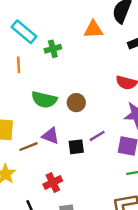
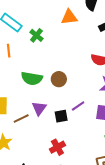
green cross: (53, 49) -> (36, 35), turned -32
purple triangle: (51, 136) -> (39, 108), turned 49
red cross: (53, 183) -> (57, 147), moved

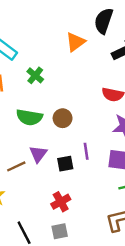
orange triangle: (69, 17) -> (76, 42), turned -30
green cross: (36, 35) -> (35, 75), moved
purple line: (78, 106) -> (86, 151), turned -64

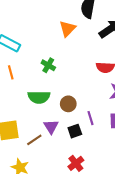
green cross: (35, 75) -> (48, 65), moved
brown circle: (63, 118) -> (68, 104), moved

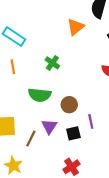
brown line: (34, 140) -> (31, 139), turned -35

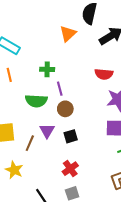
green cross: (52, 63) -> (47, 69), turned -32
purple line: (91, 121) -> (60, 89), moved

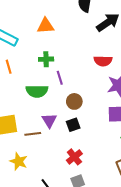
orange triangle: (68, 34) -> (46, 26), moved, turned 42
brown circle: (65, 109) -> (74, 101), moved
brown line: (30, 143) -> (33, 134), turned 63

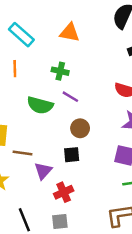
purple line: (60, 78) -> (70, 97), turned -56
purple triangle: (49, 120) -> (43, 171), moved

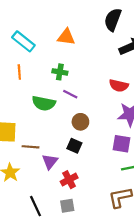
black square: (72, 155) -> (74, 146), turned 32

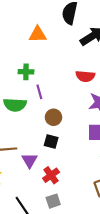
orange triangle: (66, 37) -> (38, 34), moved
purple line: (70, 94) -> (39, 92), turned 56

